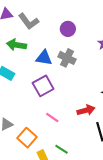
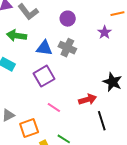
orange square: (27, 138) -> (29, 128), turned 30

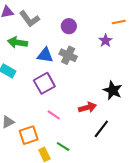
black line: (102, 121) -> (101, 129), turned 54

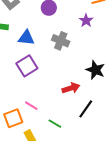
gray cross: (68, 55) -> (61, 41), moved
pink line: (54, 115) -> (31, 106), moved
green line: (63, 147) -> (55, 124), moved

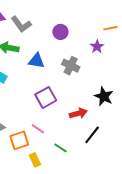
purple square: (27, 66) -> (46, 97), moved

